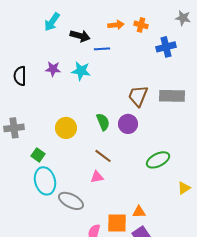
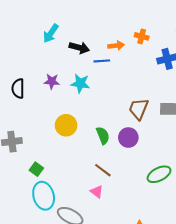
orange arrow: (116, 25) -> (116, 46), moved
yellow circle: (66, 128) -> (66, 125), moved
pink triangle: (97, 177) -> (97, 192), turned 48

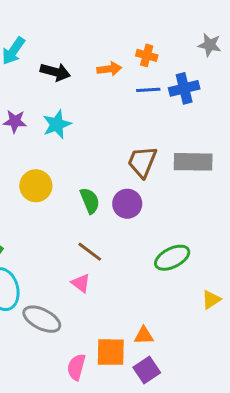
blue line: (102, 61) -> (148, 90), moved
cyan star: (80, 83) -> (57, 124), turned -30

